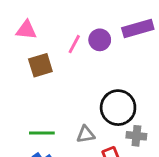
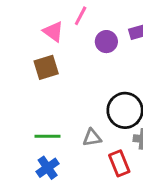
pink triangle: (26, 30) -> (53, 32), moved, turned 30
pink line: (74, 44) -> (81, 16), moved

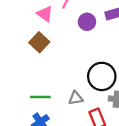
brown square: (46, 67) -> (39, 42), turned -30

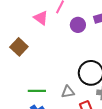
brown square: (39, 42) -> (19, 47), moved

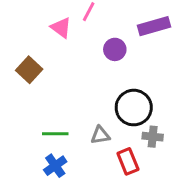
purple circle: (78, 25) -> (115, 49), moved

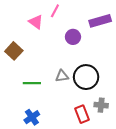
green line: (55, 134) -> (32, 83), moved
gray triangle: (100, 135) -> (62, 76), moved
gray cross: (153, 137) -> (101, 105), moved

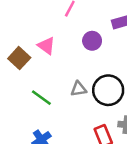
pink triangle: (36, 22) -> (46, 46), moved
green line: (32, 83) -> (41, 98), turned 36

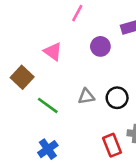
brown square: (19, 58) -> (22, 77), moved
black circle: (108, 90) -> (117, 98), size x0.7

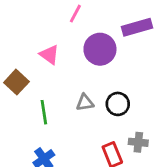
purple circle: (100, 46) -> (100, 49), size x1.5
green line: (48, 105) -> (44, 112), turned 45

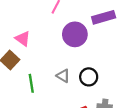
pink triangle: (49, 55) -> (23, 39), moved
gray triangle: (85, 103) -> (63, 76), turned 40

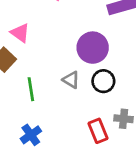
purple circle: (75, 34) -> (93, 48), moved

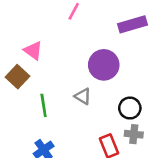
black circle: (103, 81) -> (130, 108), moved

